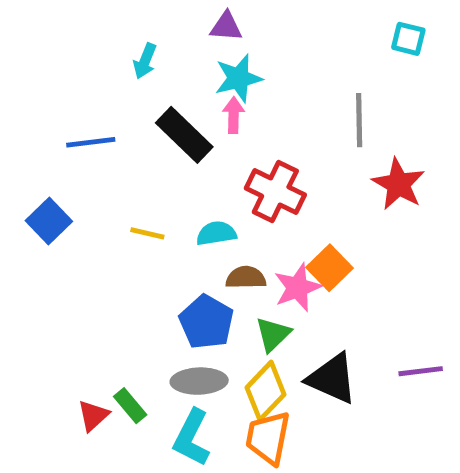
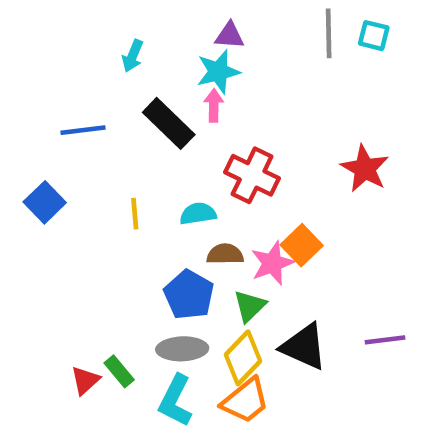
purple triangle: (226, 27) -> (229, 36), moved
gray line: (359, 120) -> (329, 33), moved
yellow line: (147, 233) -> (135, 214), turned 72
orange trapezoid: (268, 438) -> (245, 401), turned -140

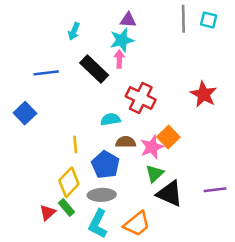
yellow line: (135, 214) -> (75, 145), moved
green triangle: (250, 306) -> (155, 173), moved
yellow diamond: (243, 358) -> (69, 182), moved

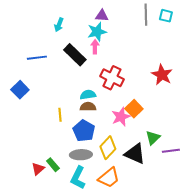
brown semicircle: (126, 142) -> (88, 107), moved
green triangle: (155, 173) -> (153, 138), moved
yellow diamond: (69, 182) -> (108, 148), moved

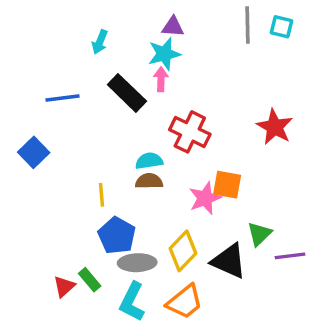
orange square: (134, 109) -> (227, 185), turned -36
blue pentagon: (84, 131) -> (117, 236), moved

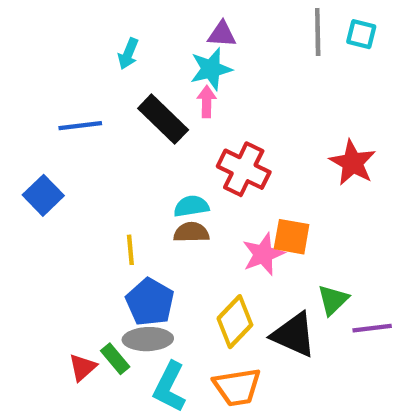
gray ellipse: (137, 263) -> (148, 339), moved
orange trapezoid: (185, 302) -> (237, 387), turned 30

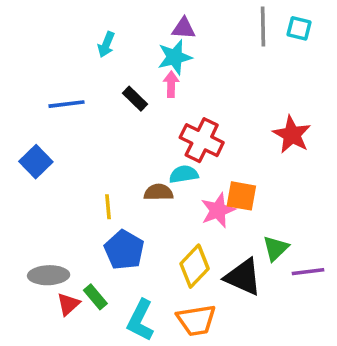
black rectangle: (163, 119) -> (135, 99), size x0.6
cyan semicircle: (191, 206) -> (184, 174), moved
gray ellipse: (148, 339) -> (49, 275), moved

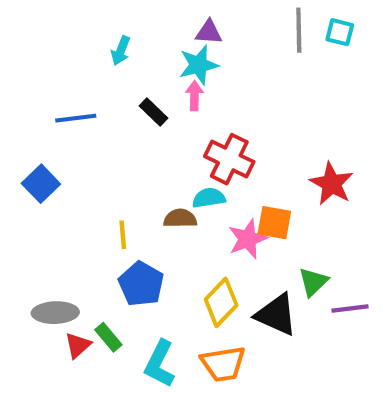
red star: (292, 135) -> (332, 184), moved

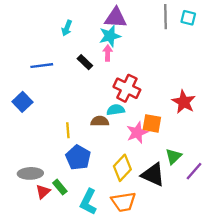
purple triangle: (209, 32) -> (116, 18), size x1.5
purple line: (350, 309) -> (194, 171), turned -42

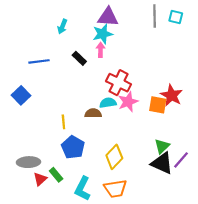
orange square: (152, 123) -> (158, 105), moved
pink star: (137, 133) -> (128, 102), moved
black triangle: (153, 175) -> (162, 163), moved

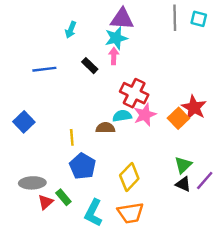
blue square: (21, 95) -> (24, 122), moved
orange square: (158, 105) -> (178, 118), turned 36
black triangle: (162, 163) -> (183, 184), size x0.6

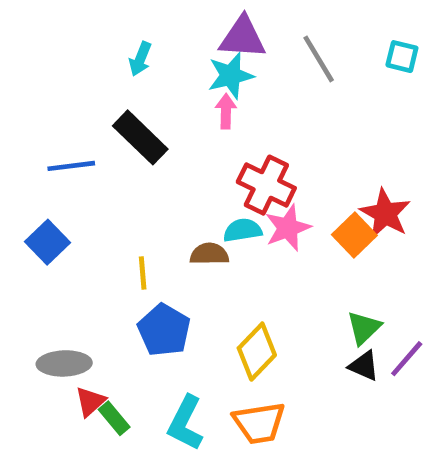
gray line: (175, 18) -> (319, 59), moved, turned -30
cyan square: (199, 19) -> (402, 57), moved
black rectangle: (90, 66) -> (140, 137), moved, size x1.6
blue line: (44, 69) -> (71, 166), moved
green rectangle: (63, 197) -> (114, 418), moved

